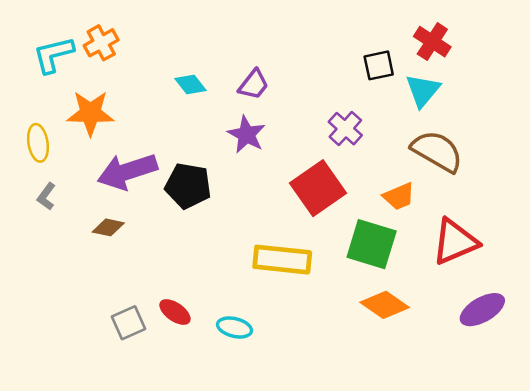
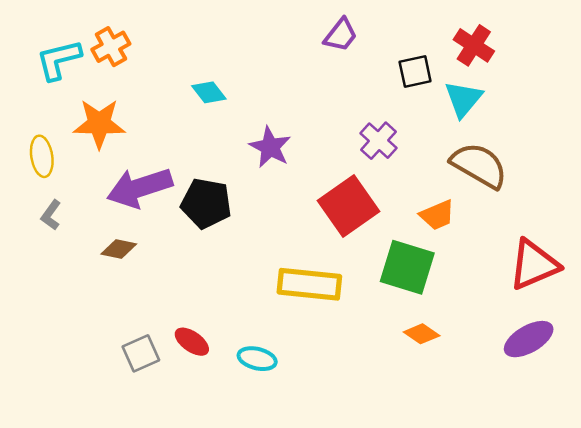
purple trapezoid: (254, 84) -> (341, 35), moved
red triangle: (455, 242) -> (534, 265), moved
orange diamond: (385, 305) -> (422, 334), size x0.7

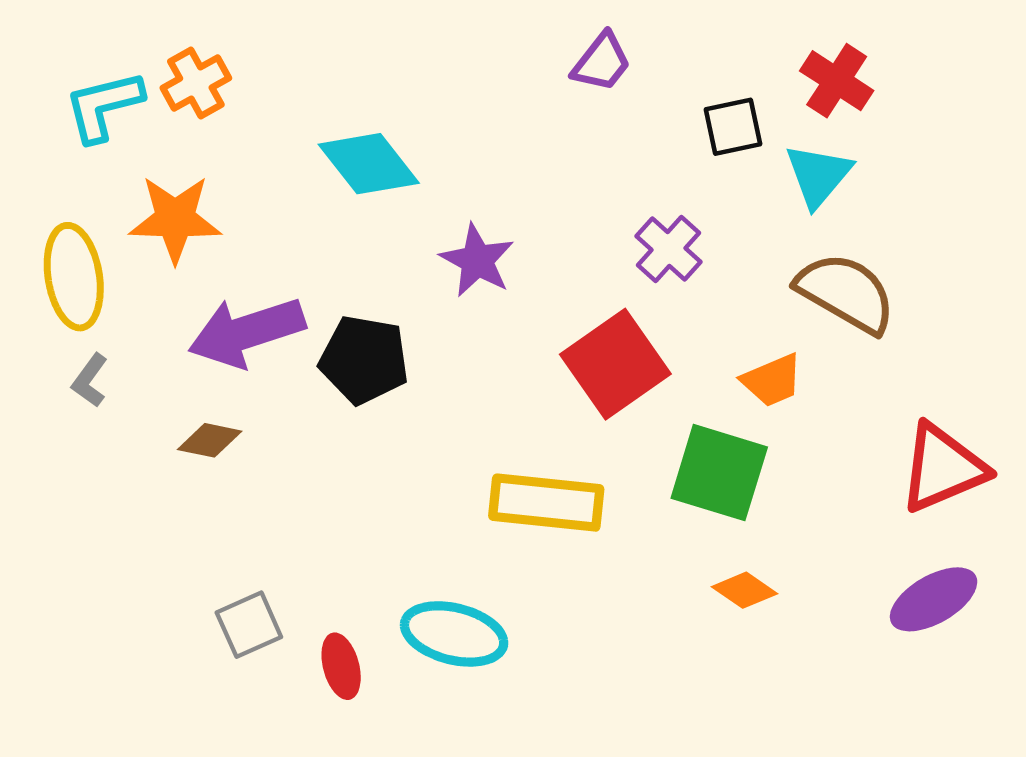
cyan diamond: (209, 92) -> (369, 164), size x1.6
yellow ellipse: (42, 156) -> (74, 277), size x1.4
red ellipse: (192, 342) -> (341, 666), moved, turned 40
cyan ellipse: (257, 359) -> (454, 634), size x1.5

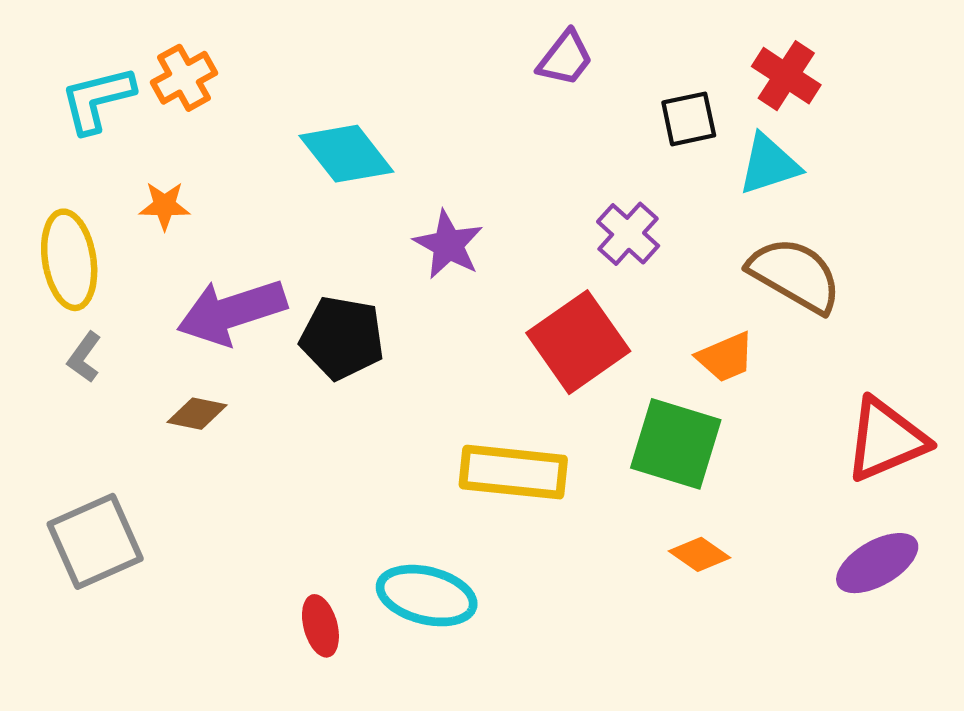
cyan triangle: (818, 175) -> (769, 164), turned 32
orange star: (175, 219) -> (165, 206), size x0.6
gray square: (249, 625) -> (95, 541), moved, size x1.5

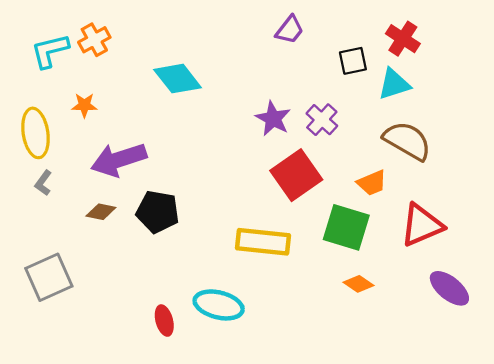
purple star: (448, 245) -> (273, 119), moved
black pentagon: (342, 338) -> (158, 212), moved
red triangle: (886, 440) -> (422, 225), moved
purple ellipse: (877, 563) -> (449, 288), turned 69

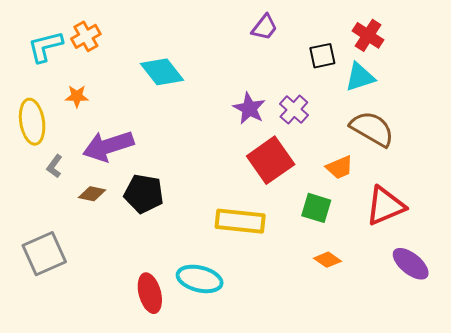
gray L-shape: (43, 183) -> (54, 166), moved
green square: (346, 227) -> (316, 208), size x0.7
red ellipse: (164, 321) -> (150, 293), size x1.4

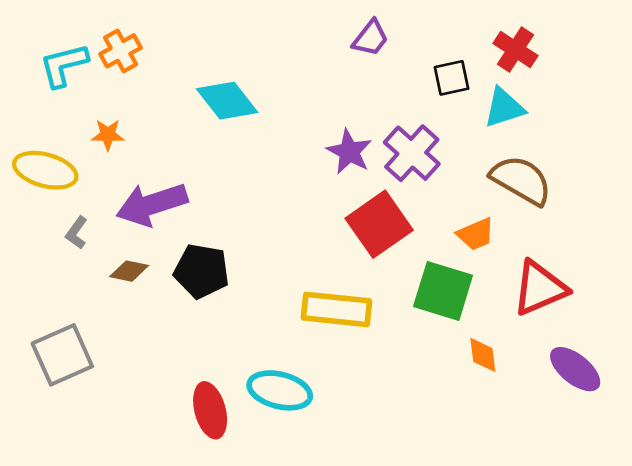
purple cross: (294, 109) -> (412, 153), size x1.4
yellow ellipse: (32, 122) -> (45, 170), turned -66
green square: (316, 208) -> (443, 291), size x1.4
orange diamond: (327, 260) -> (483, 355), moved, turned 48

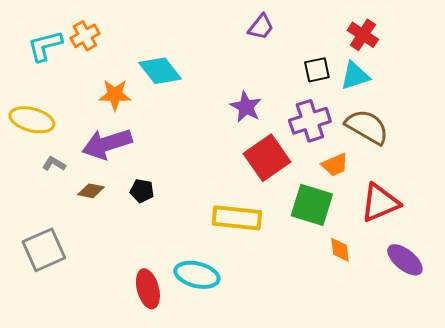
black square: (452, 78) -> (317, 70), moved
orange star: (108, 135) -> (115, 95), moved, size x1.4
purple cross: (412, 153) -> (310, 121), moved, turned 30
gray L-shape: (77, 233) -> (54, 164), turned 85
black pentagon: (202, 271) -> (142, 191), size x0.6

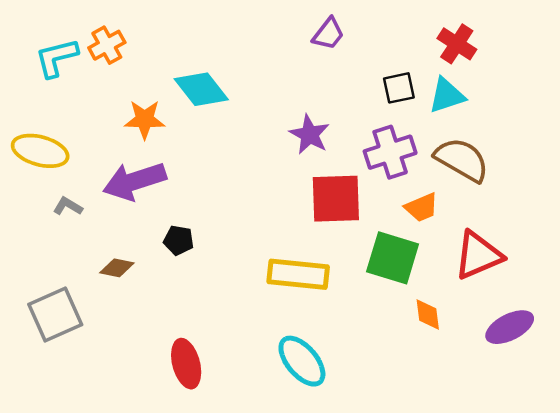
red square: (267, 158) -> (336, 199), turned 33
brown diamond: (91, 191) -> (117, 268), moved
purple ellipse: (405, 260) -> (510, 327), turned -66
cyan ellipse: (197, 275) -> (302, 361), moved, turned 36

